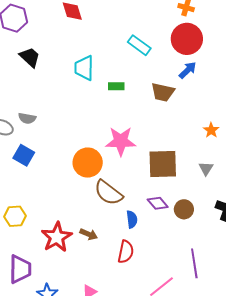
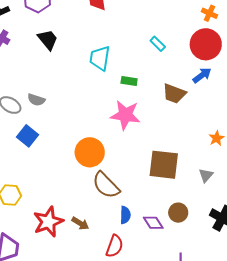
cyan rectangle: (139, 45) -> (158, 44), size x0.7
pink star: (121, 141) -> (125, 115), moved
purple diamond: (158, 203) -> (153, 223), moved

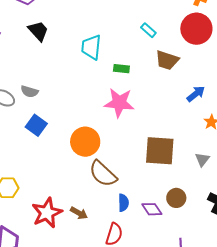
blue arrow: (202, 75) -> (196, 94), moved
brown trapezoid: (174, 94) -> (167, 60), moved
blue square: (28, 136) -> (36, 125), moved

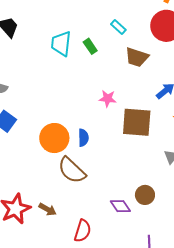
green rectangle: (121, 69) -> (90, 46), moved, turned 49
pink star: (119, 103) -> (108, 99), moved, size x0.6
brown square: (160, 151) -> (137, 122), moved
blue semicircle: (123, 203) -> (83, 138), moved

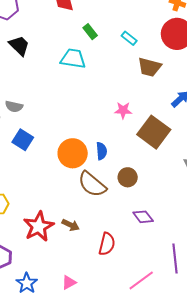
cyan trapezoid: (61, 44) -> (73, 59), turned 96
green rectangle: (90, 46) -> (90, 32), moved
brown square: (137, 122) -> (154, 132), turned 36
brown circle: (145, 195) -> (128, 177), moved

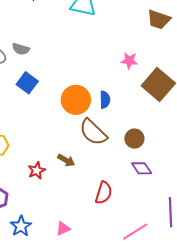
brown circle: (128, 177) -> (134, 139), moved
brown arrow: (71, 225) -> (66, 160), moved
red star: (39, 227) -> (37, 170), size x0.6

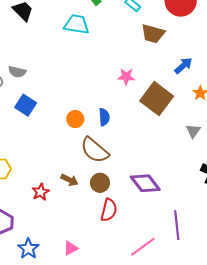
orange circle: (76, 100) -> (75, 119), size x0.6
brown circle: (134, 139) -> (100, 183), moved
purple diamond: (142, 168) -> (145, 183), size x1.4

